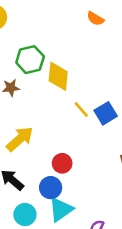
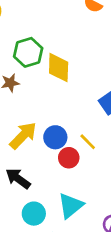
yellow line: (81, 110) -> (88, 142), moved
blue circle: (51, 188) -> (55, 137), moved

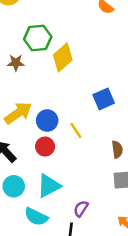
yellow diamond: (59, 68) -> (63, 57), turned 36
red circle: (69, 158) -> (45, 147), moved

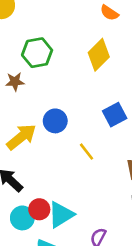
yellow diamond: (63, 57) -> (99, 55), moved
blue circle: (47, 121) -> (55, 121), moved
red circle: (45, 147) -> (39, 209), moved

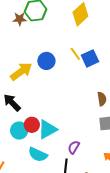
brown star: (15, 82) -> (20, 19), moved
yellow line: (86, 152) -> (75, 54), moved

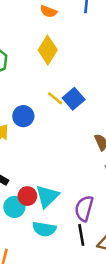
purple semicircle: (74, 147) -> (84, 208), size x1.5

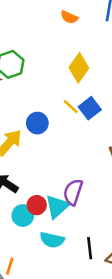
yellow diamond: (48, 50) -> (79, 68), moved
purple semicircle: (84, 208) -> (73, 192), moved

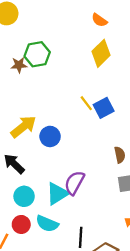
yellow diamond: (79, 68) -> (101, 53), moved
blue circle: (37, 123) -> (50, 136), moved
red circle: (37, 205) -> (21, 224), moved

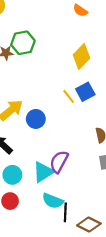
yellow diamond: (101, 53) -> (81, 56), moved
yellow line: (86, 103) -> (69, 96), moved
cyan semicircle: (47, 224) -> (53, 201), moved

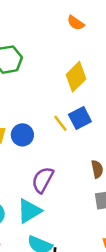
blue circle: (36, 119) -> (22, 135), moved
purple semicircle: (59, 162) -> (43, 180), moved

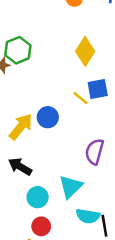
blue square: (80, 118) -> (98, 89), turned 30
purple semicircle: (43, 180) -> (94, 152), moved

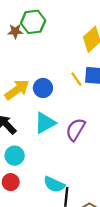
cyan triangle: (71, 187) -> (45, 123), moved

